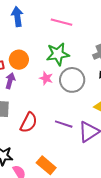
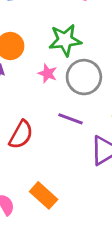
purple line: (64, 124) -> (70, 119), moved

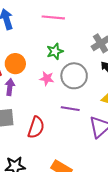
green star: (65, 40) -> (55, 51), size x0.7

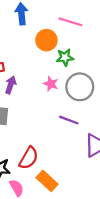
orange circle: (15, 64) -> (46, 40), moved
red semicircle: (36, 127) -> (29, 158), moved

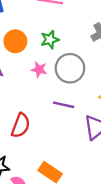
orange circle: (46, 40) -> (15, 41), moved
red semicircle: (29, 158) -> (21, 125), moved

